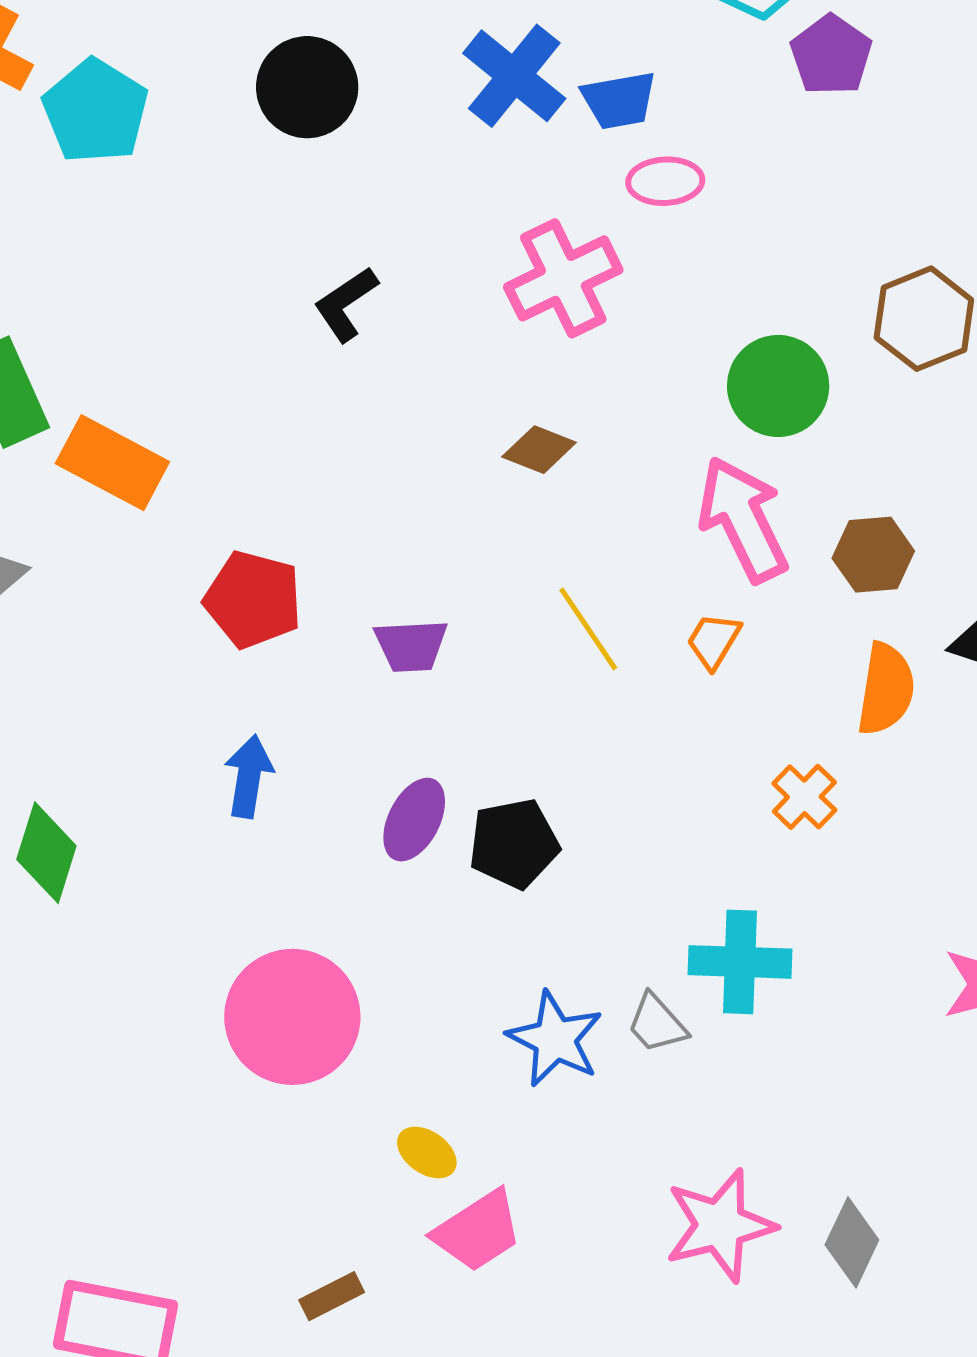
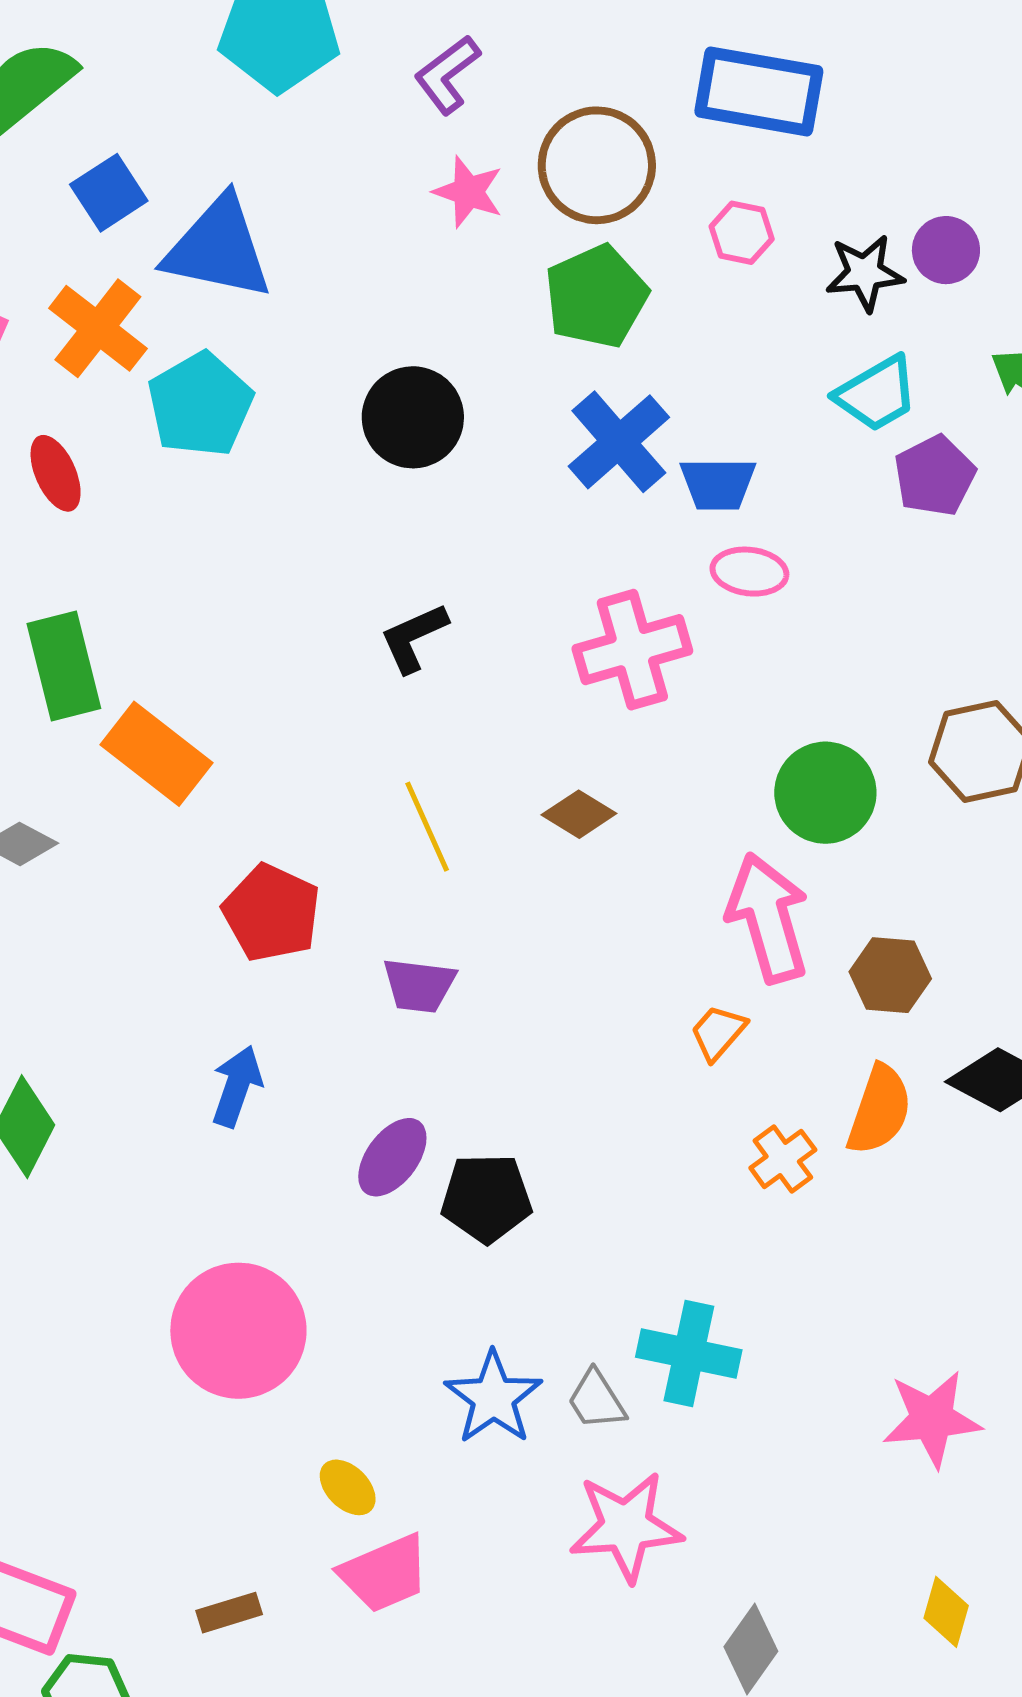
yellow line: (588, 629) -> (427, 827), moved
orange cross: (804, 797) -> (783, 1159), moved
pink star: (720, 1225) -> (626, 1527), moved

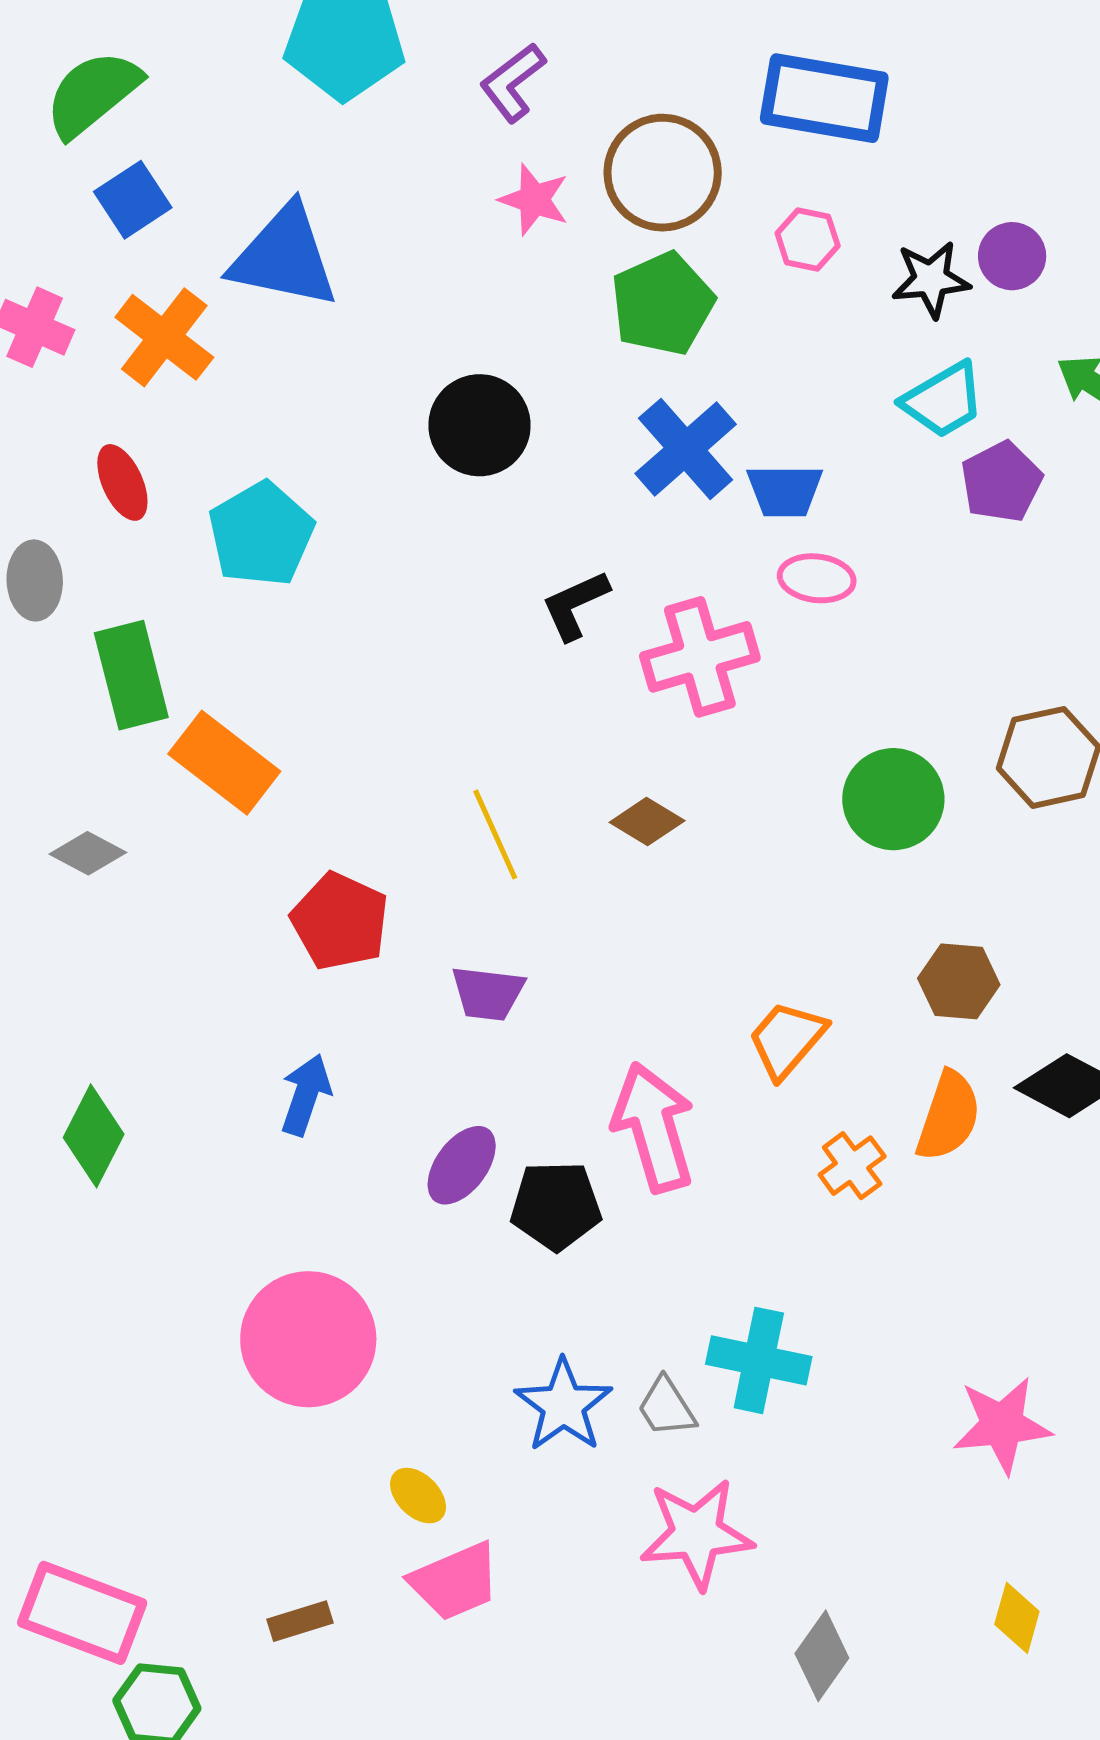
blue square: (109, 193) -> (133, 200), moved
cyan pentagon: (200, 405) -> (261, 534), moved
black L-shape: (414, 638) -> (575, 605), moved
pink arrow: (768, 918) -> (654, 1127), moved
orange trapezoid: (718, 1033) -> (787, 1039), size x1.4

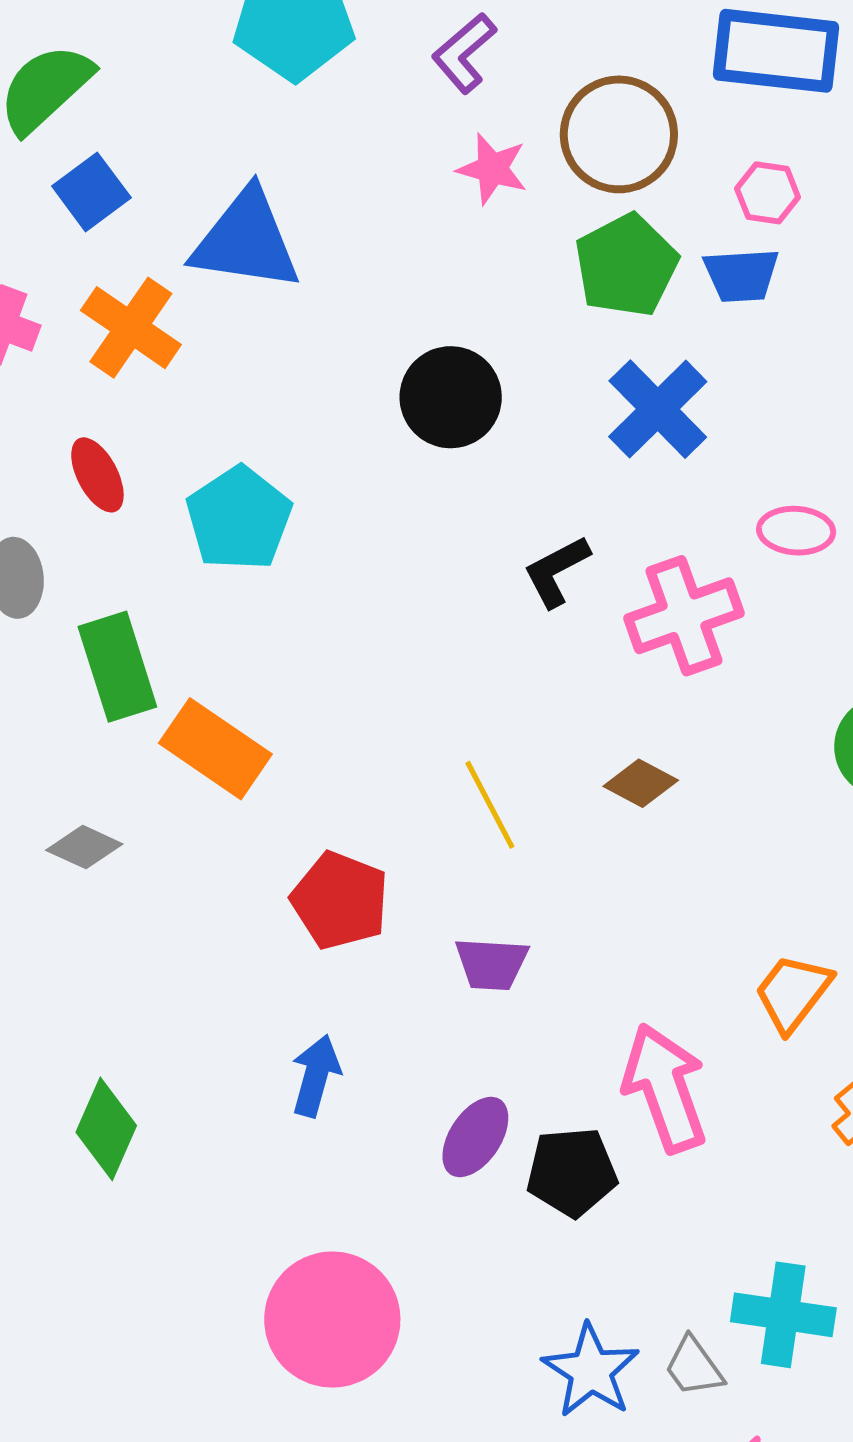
blue trapezoid: (785, 491) -> (741, 275), moved

